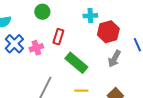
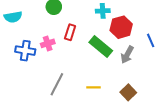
blue cross: (14, 44) -> (25, 51), moved, turned -36
green rectangle: (76, 63) -> (101, 47), moved

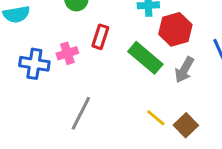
yellow line: (94, 87) -> (156, 118), moved, turned 40

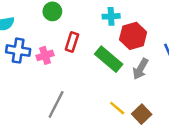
blue cross: (34, 64) -> (18, 51), moved

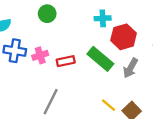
red rectangle: (72, 42) -> (66, 61), moved, turned 60

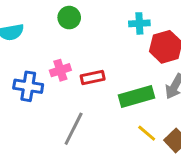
blue cross: (15, 51) -> (28, 86), moved
green rectangle: (100, 59) -> (136, 97), moved, turned -56

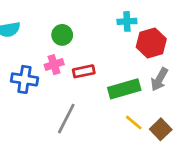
green circle: (69, 18) -> (62, 35), moved

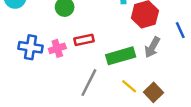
pink cross: (54, 65) -> (57, 48), moved
gray line: (66, 119) -> (89, 83), moved

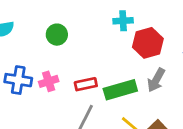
red rectangle: (84, 40) -> (86, 84), moved

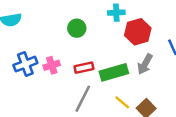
green circle: (57, 35) -> (77, 28), moved
blue cross: (18, 80) -> (25, 64), turned -30

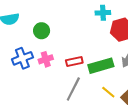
green circle: (77, 28) -> (42, 31), moved

